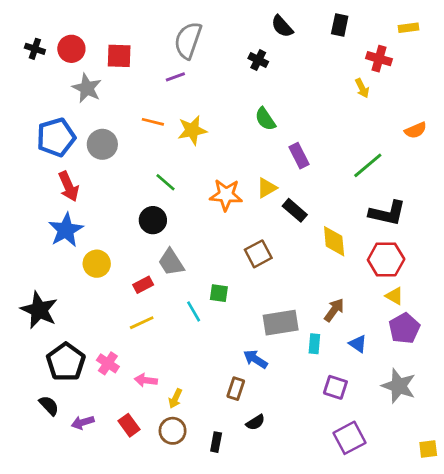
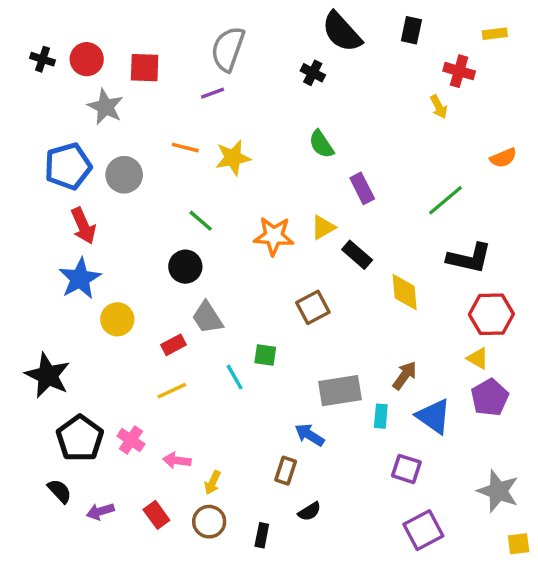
black semicircle: (282, 26) -> (342, 32), size x1.5
red hexagon: (386, 259) -> (491, 314), moved
blue triangle: (358, 344) -> (434, 416), size x1.6
gray star: (399, 386) -> (498, 491), moved

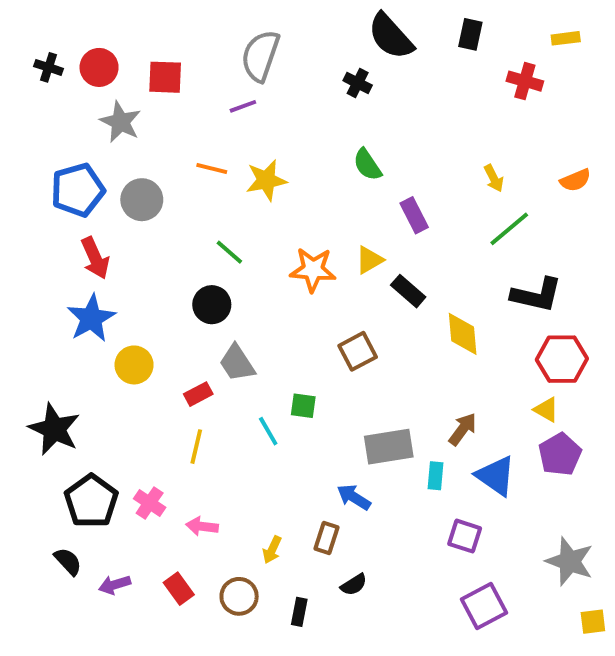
yellow arrow: (439, 107) -> (494, 178), moved
yellow line: (172, 391) -> (196, 447), turned -52
yellow arrow: (213, 483) -> (272, 550), moved

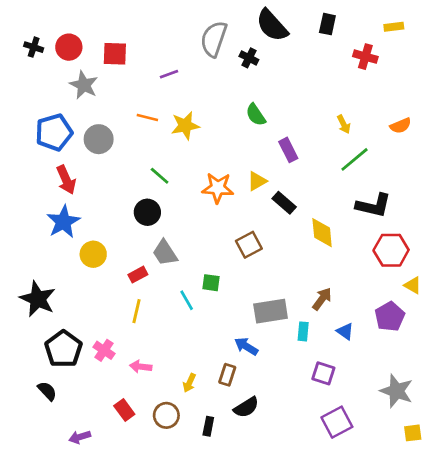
gray semicircle: (260, 56) -> (214, 39), moved
yellow triangle: (546, 410) -> (413, 285), moved
blue triangle: (496, 476) -> (345, 331), size x0.6
purple arrow: (115, 585) -> (80, 437), moved
black semicircle: (354, 585) -> (246, 407), size x1.4

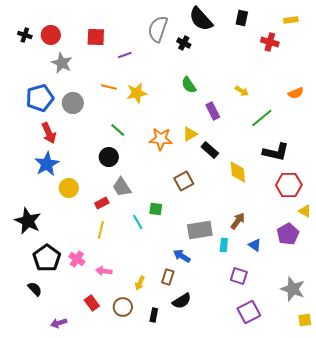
red square: (115, 54) -> (96, 37), moved
yellow arrow: (344, 124) -> (242, 91), moved, turned -32

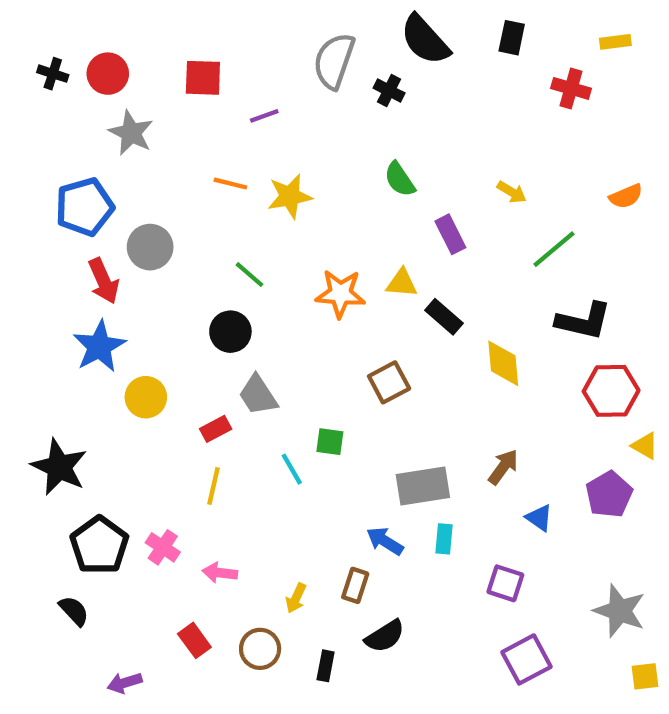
gray circle: (73, 103) -> (150, 247), moved
yellow triangle: (190, 134) -> (402, 283), turned 35
cyan rectangle: (224, 245) -> (444, 539), moved

